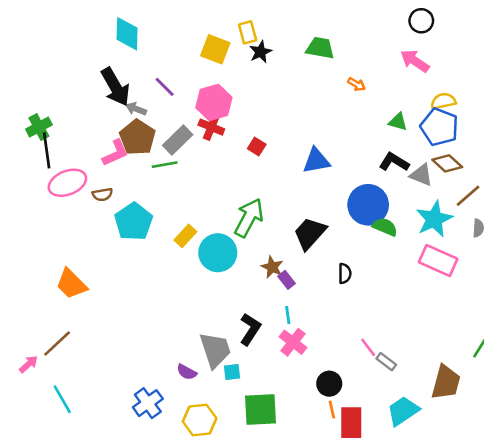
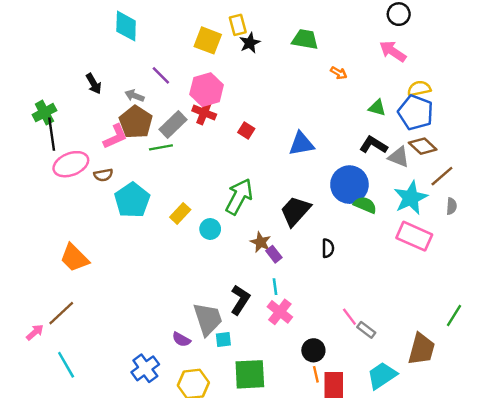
black arrow: (115, 87) -> (94, 84), moved, size x0.6
cyan circle: (218, 253) -> (210, 229), size x0.6

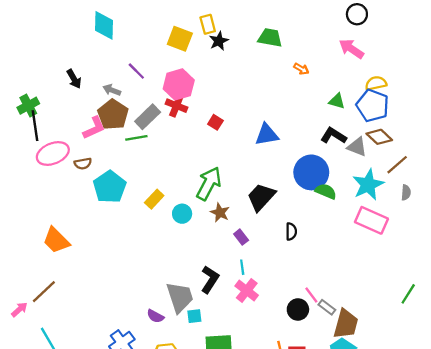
brown star: (261, 242) -> (220, 213), moved
brown trapezoid: (422, 349) -> (346, 324), moved
black circle: (313, 350) -> (298, 309), moved

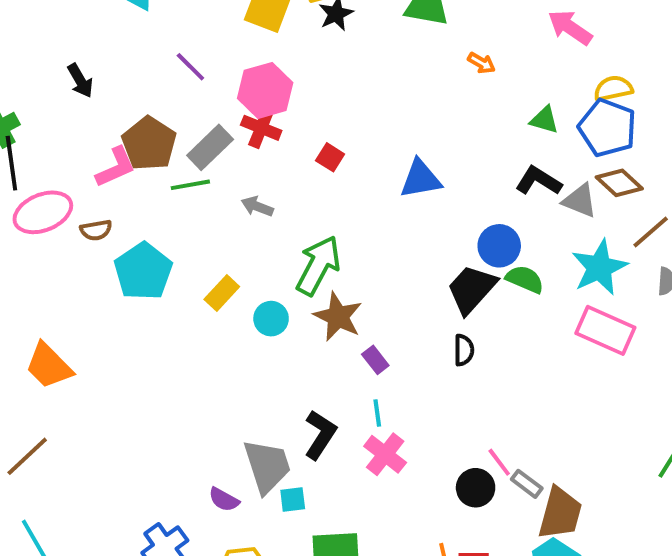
gray arrow: (112, 90) -> (257, 206), moved
blue circle: (311, 172) -> (499, 246), size x0.7
black trapezoid: (261, 197) -> (472, 289), moved
brown star: (220, 213) -> (338, 317), size x1.4

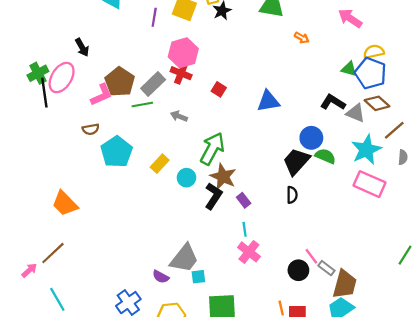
purple line: (190, 67) -> (154, 17), moved, turned 54
green triangle: (544, 120) -> (349, 69), moved
pink ellipse: (43, 212) -> (62, 78), moved, turned -36
black L-shape: (320, 435) -> (213, 196), moved
gray trapezoid: (267, 466) -> (184, 258), turned 56

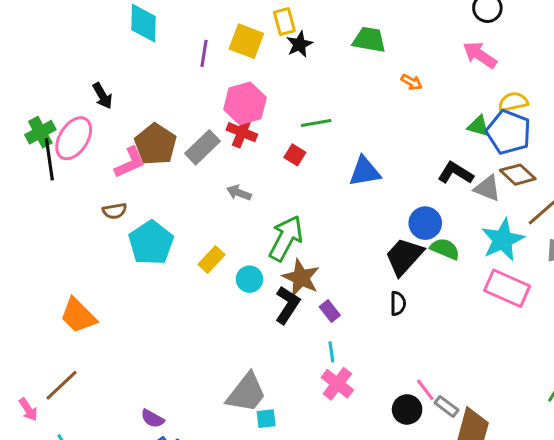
green line: (142, 104) -> (316, 123), moved
pink arrow: (29, 270) -> (28, 409), turned 98
purple semicircle: (161, 277) -> (152, 419), moved

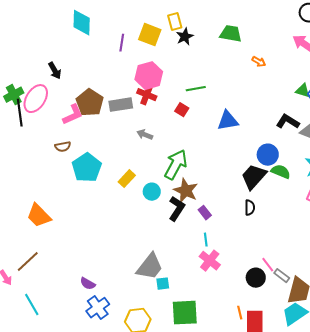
gray rectangle: (202, 147) -> (121, 105), turned 35

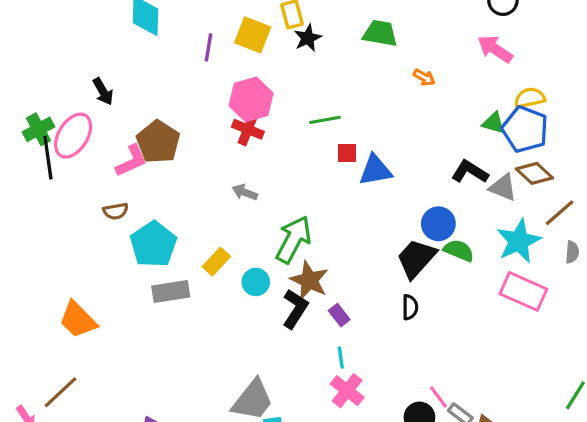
gray rectangle: (121, 105) -> (171, 291), moved
red square: (182, 110) -> (347, 153), moved, turned -32

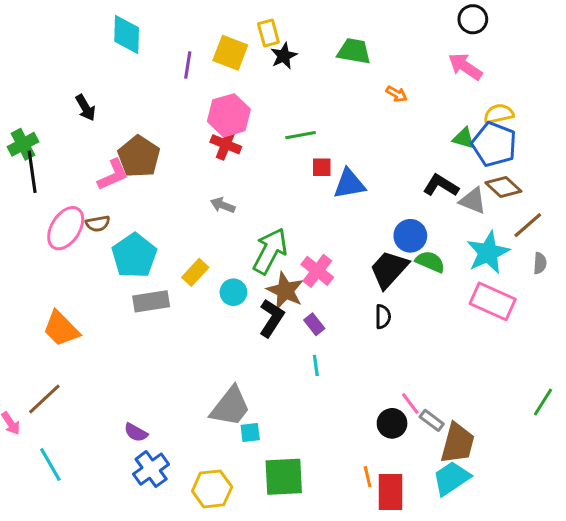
pink ellipse: (73, 136) -> (66, 228), moved
pink cross: (347, 391) -> (317, 271), moved

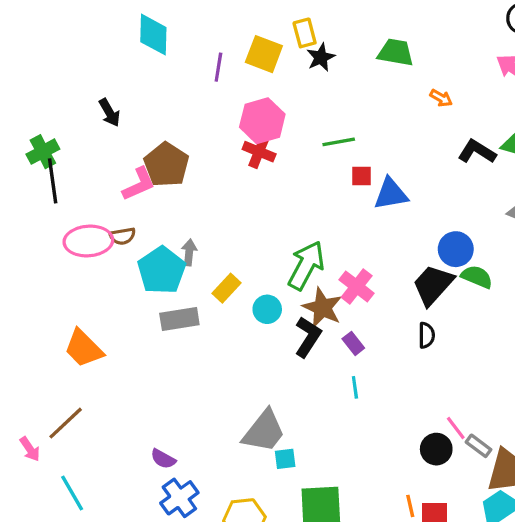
black L-shape: (441, 185) -> (477, 152), moved
gray arrow: (223, 205) -> (189, 252), moved, turned 75
pink ellipse: (66, 228) -> (88, 241), turned 54

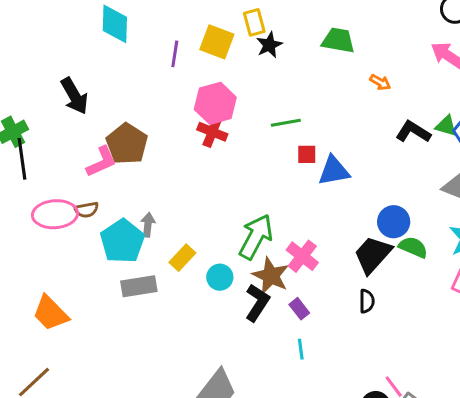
black arrow: (110, 113) -> (74, 96), size x1.4

